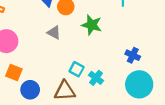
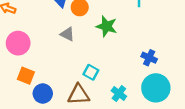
cyan cross: (96, 78) -> (119, 94), moved

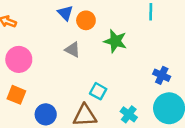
orange square: (26, 76) -> (16, 95), moved

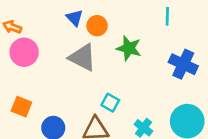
gray triangle: (73, 50) -> (82, 58), size x1.6
pink circle: (19, 59) -> (24, 52), moved
blue cross: (162, 75) -> (183, 64), moved, size x1.5

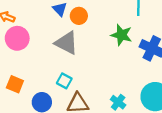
green star: (129, 48) -> (121, 35), moved
cyan square: (110, 103) -> (64, 81), moved

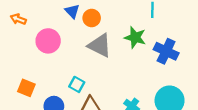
pink circle: (17, 38) -> (48, 41), moved
gray triangle: (67, 43) -> (100, 45), moved

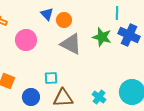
blue cross: (166, 51) -> (129, 35), moved
cyan square: (77, 84) -> (51, 78), turned -32

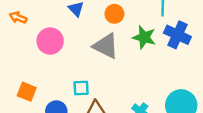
orange circle: (64, 20) -> (114, 14), moved

